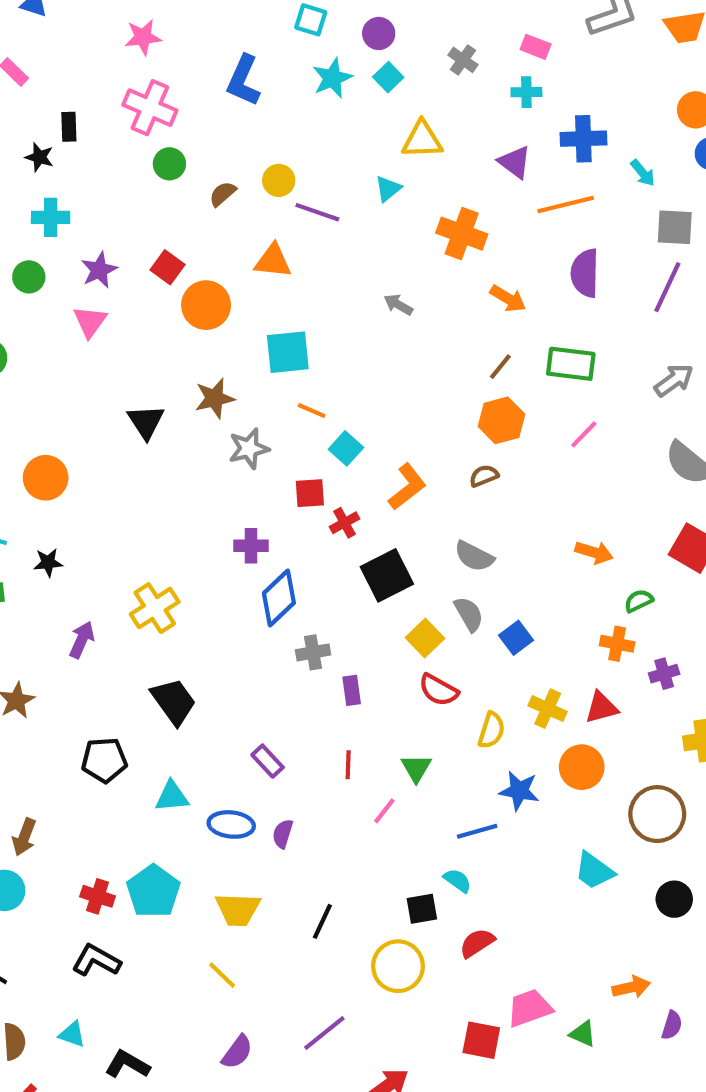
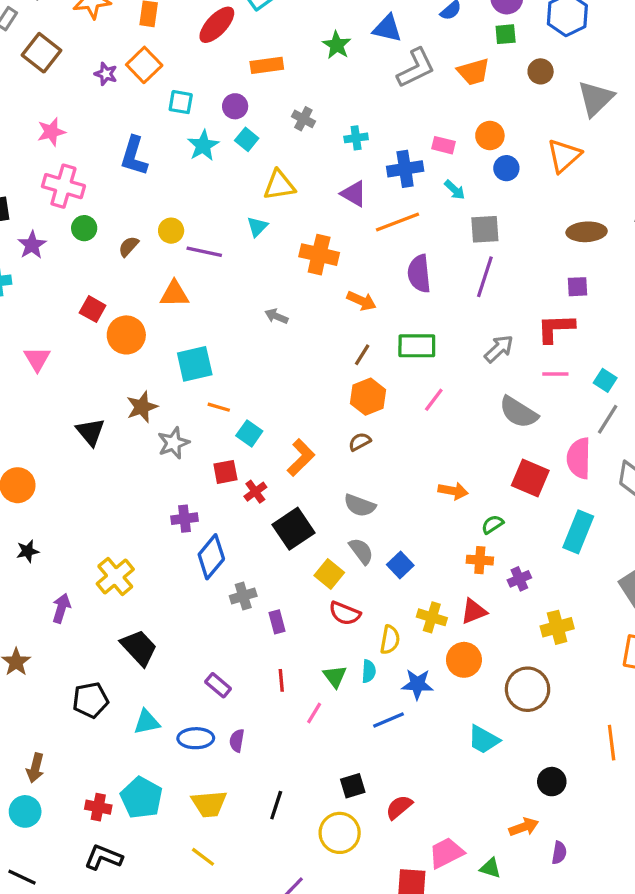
pink rectangle: (536, 47) -> (444, 145), moved
purple star: (99, 270) -> (32, 245), moved
cyan semicircle: (458, 881) -> (369, 671), moved, turned 65
black circle: (674, 899) -> (552, 782), moved

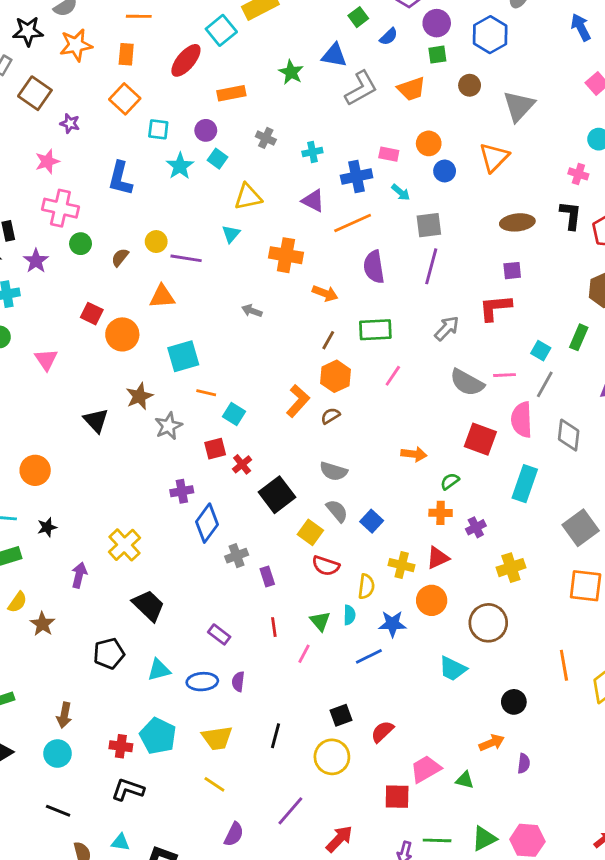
purple star: (106, 74) -> (70, 123), moved
pink line: (555, 374) -> (505, 375), moved
orange L-shape: (301, 458) -> (298, 401), moved

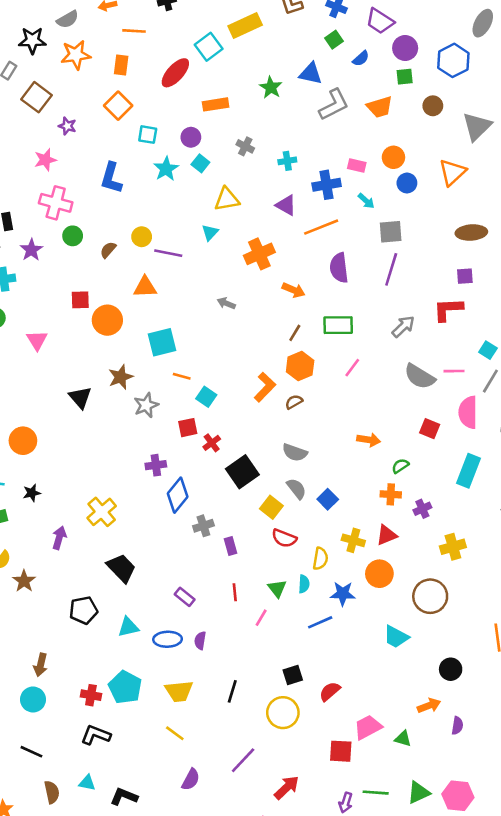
orange cross: (286, 255) -> (259, 254), turned -36
red square: (92, 314) -> (80, 300), turned -30
red square: (480, 439) -> (430, 429), size x0.7

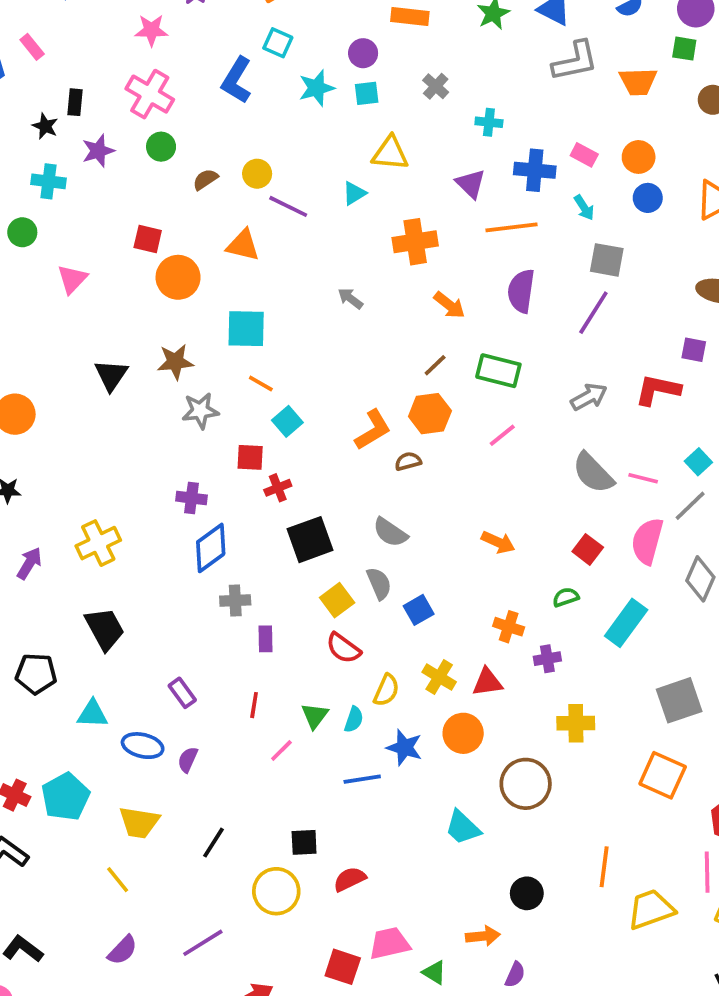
cyan square: (148, 135) -> (278, 43), moved
cyan square: (200, 163) -> (367, 93), turned 30
green semicircle: (400, 466) -> (566, 597), moved

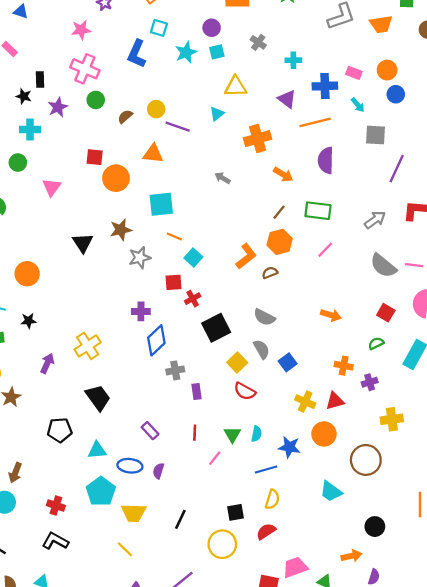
purple line: (593, 313) -> (397, 169), moved
yellow semicircle: (386, 690) -> (272, 499), moved
cyan pentagon: (65, 797) -> (101, 492), moved

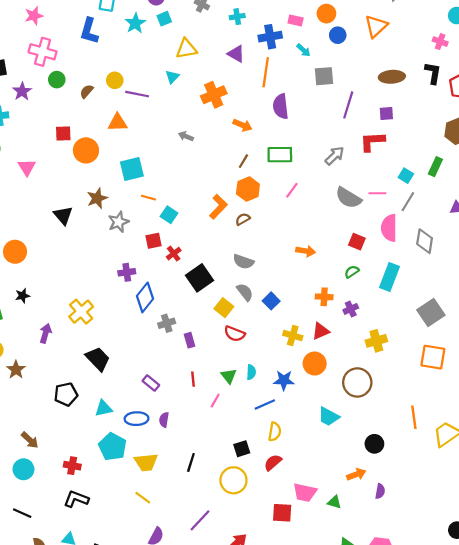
orange line: (315, 122) -> (266, 72), turned -60
brown arrow: (15, 473) -> (30, 440), turned -60
pink trapezoid: (295, 567) -> (305, 493), turned -140

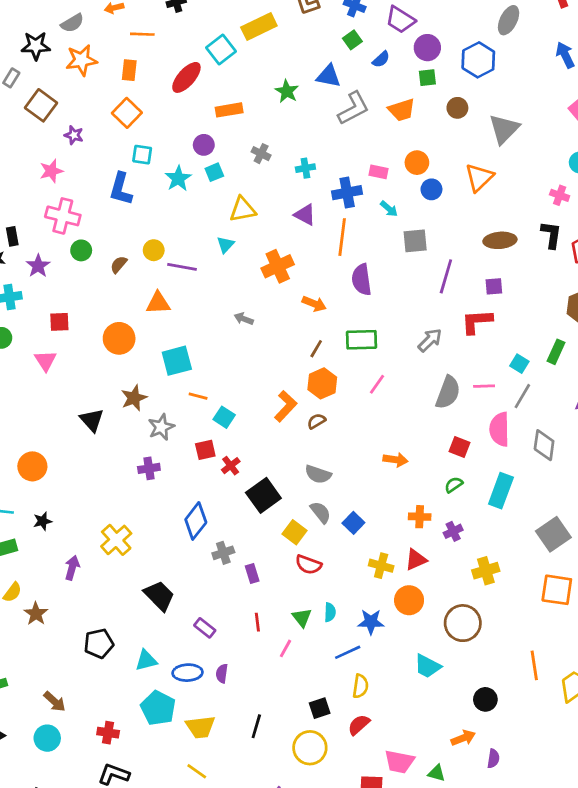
red square: (63, 133) -> (59, 322), moved
gray semicircle: (348, 198) -> (448, 392), turned -100
purple cross: (127, 272) -> (149, 468), moved
black trapezoid: (98, 359) -> (159, 596), moved

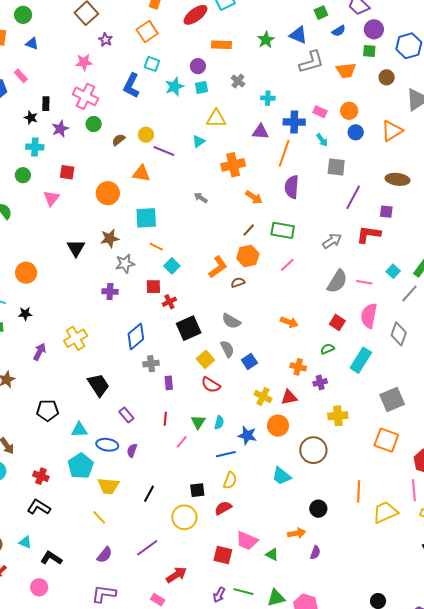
purple triangle: (305, 215) -> (260, 132), turned -36
gray line: (522, 396) -> (410, 293), moved

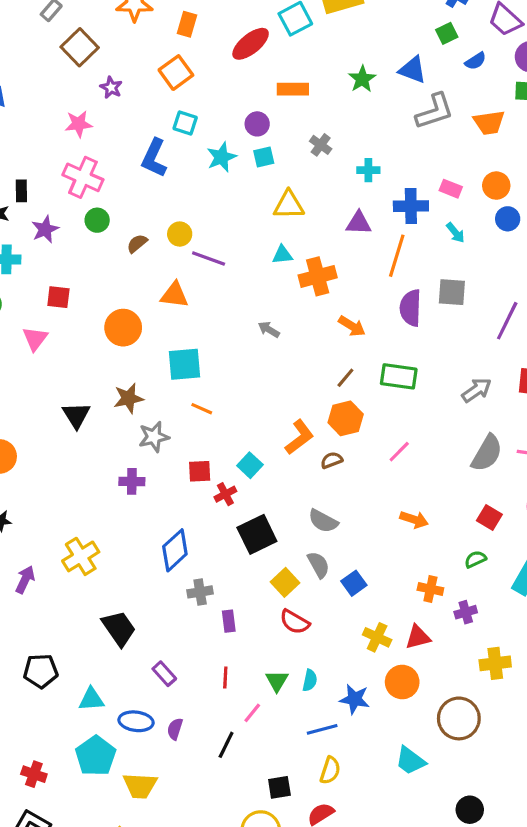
cyan triangle: (199, 141) -> (282, 255), moved, turned 32
gray square: (336, 167) -> (452, 292), moved
pink line: (287, 265) -> (399, 452), moved
cyan square: (172, 266) -> (250, 465), moved
black line: (149, 494) -> (226, 745), moved

